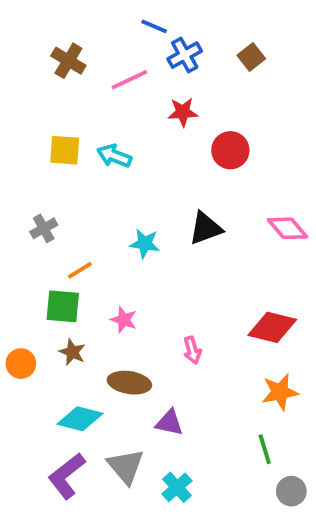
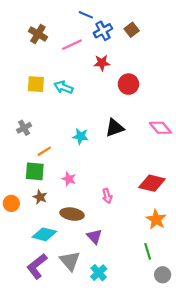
brown square: (251, 57) -> (132, 30), moved
orange star: (280, 392) -> (156, 219), turned -30
purple triangle: (169, 423) -> (94, 236), turned 35

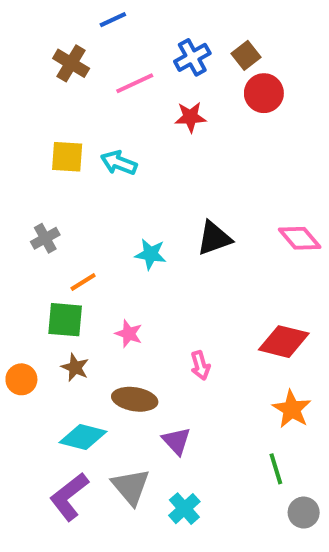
blue line: (86, 15) -> (113, 20), moved, turned -48
red circle: (128, 84) -> (264, 93), moved

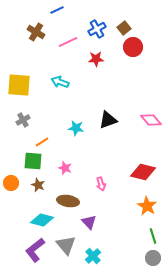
yellow square: (67, 157) -> (19, 85), moved, size x1.4
orange circle: (21, 379) -> (11, 183), moved
green line: (276, 469) -> (153, 236), moved

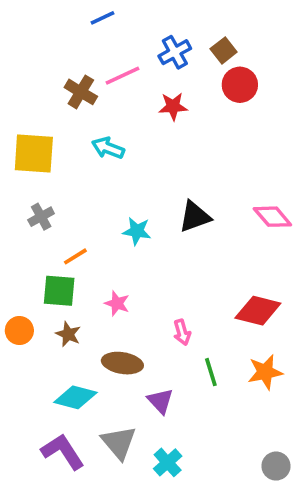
brown cross: (36, 32) -> (81, 92), moved
orange star: (147, 206) -> (265, 372), turned 30
green line: (153, 236) -> (211, 372), moved
purple L-shape: (35, 250) -> (63, 452), turned 95

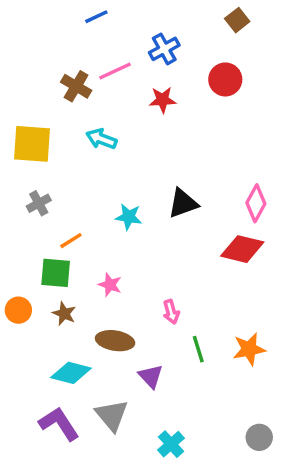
brown square: (224, 50) -> (237, 20), moved
pink diamond: (272, 217) -> (256, 203), turned 69
red diamond: (258, 311) -> (242, 249), moved
cyan cross: (168, 462) -> (171, 444), moved

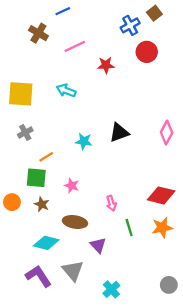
blue cross: (164, 49) -> (130, 25), moved
brown cross: (76, 86) -> (38, 33), moved
red diamond: (242, 249) -> (161, 195), moved

